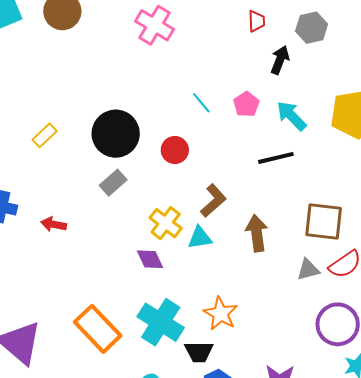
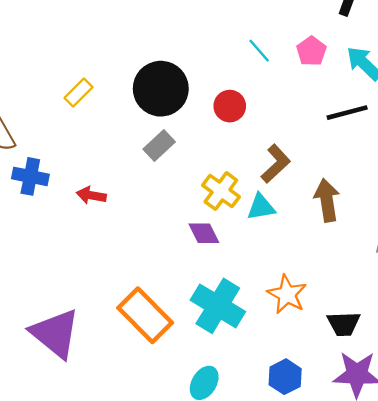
black trapezoid: (199, 352) -> (344, 324), moved

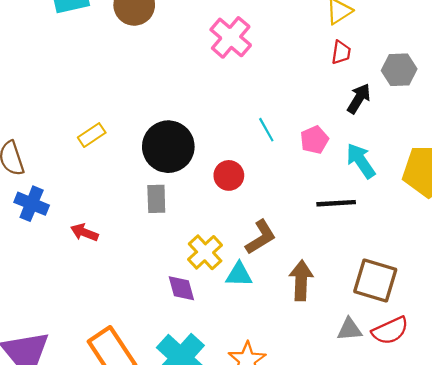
gray rectangle: (159, 146) -> (156, 199), turned -60

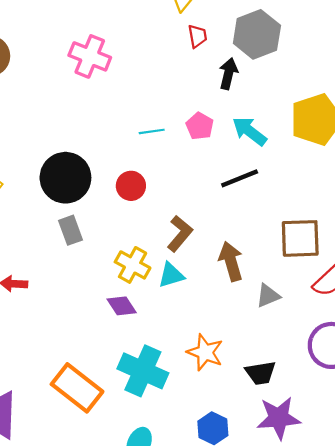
gray hexagon: (399, 70) -> (257, 34), size x1.4
cyan line: (266, 130) -> (152, 131), turned -50
gray triangle: (349, 329) -> (268, 296), moved

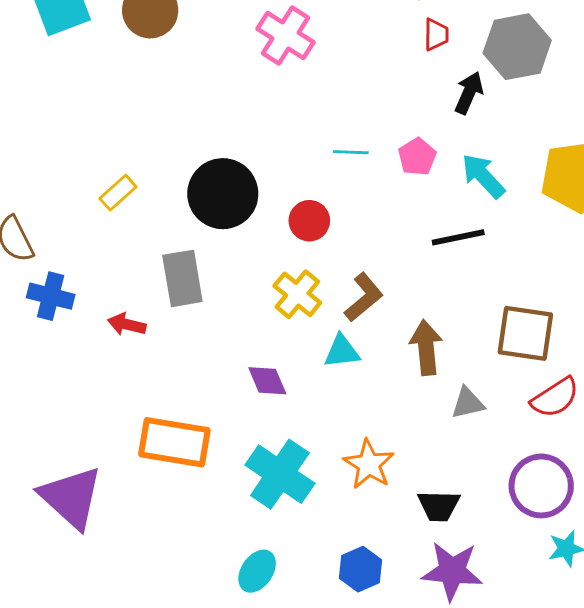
gray rectangle: (71, 230) -> (182, 278), moved, size x1.4
yellow cross: (133, 265) -> (297, 294), moved
orange rectangle: (77, 388) -> (174, 442), moved, turned -39

